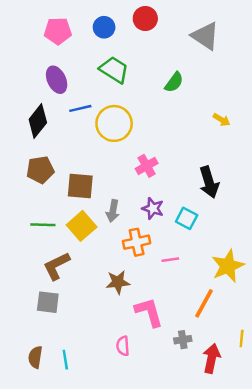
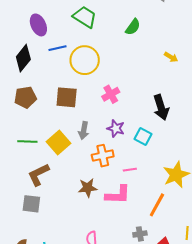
brown square: (80, 186) -> (67, 97), moved
pink L-shape: (149, 312) -> (118, 195), moved, turned 108

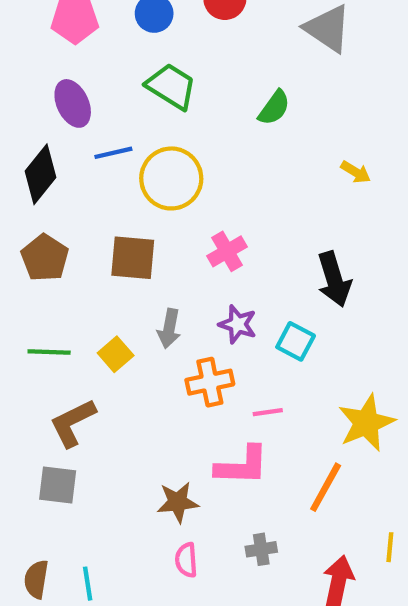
brown pentagon: (25, 97) -> (45, 258), turned -30
yellow square: (59, 143) -> (116, 354), size x0.7
brown star: (88, 188) -> (178, 502), moved
gray cross: (140, 234) -> (261, 549), moved

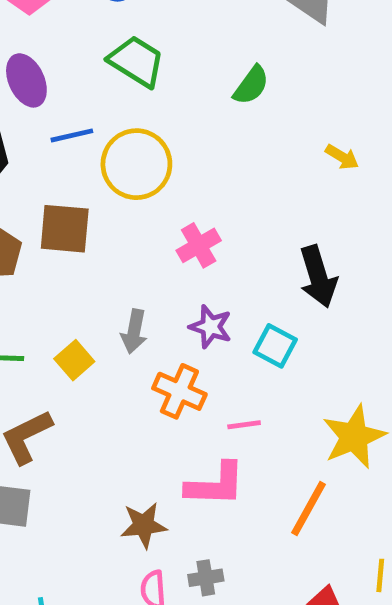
brown square: (133, 258) -> (65, 229), moved
orange cross: (210, 382) -> (179, 391), turned 36
gray cross: (261, 549) -> (206, 578), moved

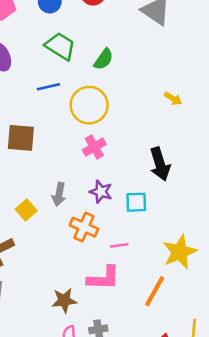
green semicircle: (251, 85) -> (104, 59), moved
blue line: (72, 135) -> (48, 87), moved
yellow circle: (136, 164) -> (89, 105), moved
cyan square: (275, 346) -> (136, 202), turned -30

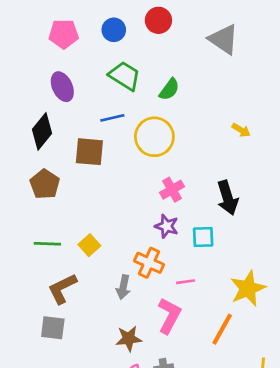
brown square: (21, 138) -> (89, 152), moved
pink cross: (94, 147) -> (172, 190), moved
gray arrow: (59, 194) -> (123, 287), moved
pink L-shape: (104, 278) -> (169, 316), turned -64

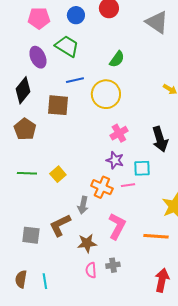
green trapezoid: (125, 76) -> (67, 46), moved
pink line: (186, 282) -> (128, 185), moved
brown L-shape: (62, 288) -> (60, 225), moved
orange line: (222, 329) -> (156, 236), turned 65

